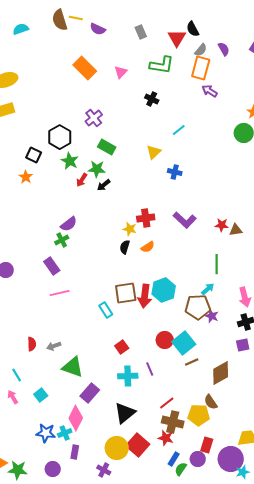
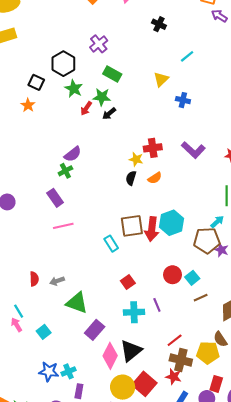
cyan square: (184, 343) -> (192, 278), size x0.6
pink arrow: (13, 397) -> (17, 325), moved
pink diamond: (76, 418) -> (110, 356), moved

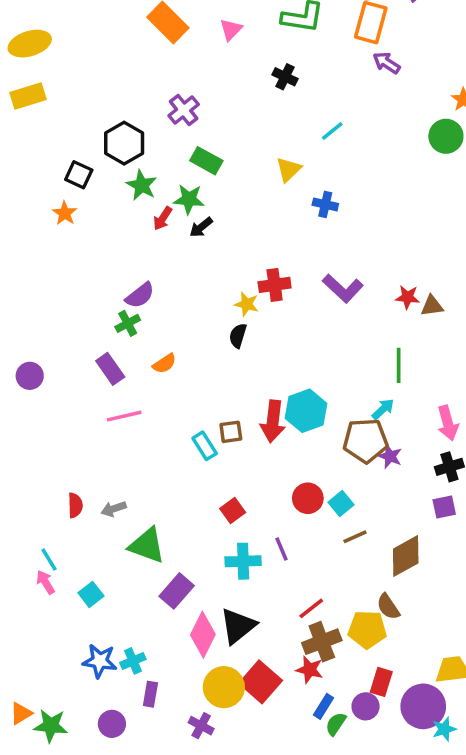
orange semicircle: (155, 178) -> (164, 364), moved
brown square: (132, 226) -> (231, 432), moved, size x0.6
brown cross: (181, 360) -> (322, 642), turned -35

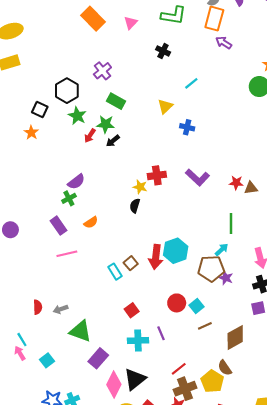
brown square: (231, 432) -> (131, 263), turned -32
yellow pentagon: (367, 629) -> (212, 381), turned 30

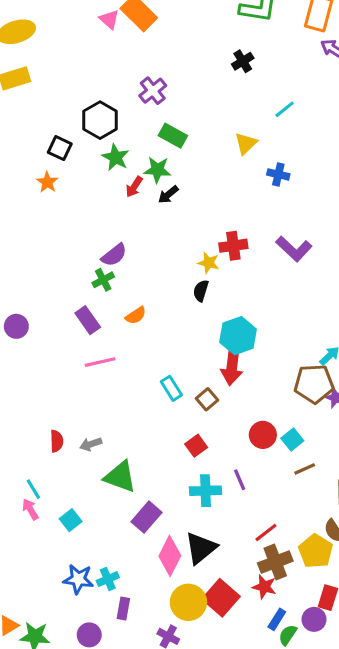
pink triangle: (131, 23) -> (109, 19), moved, turned -32
black cross: (163, 51) -> (243, 61), turned 32
cyan hexagon: (176, 251) -> (238, 336), moved
brown square: (131, 263) -> (207, 399), moved

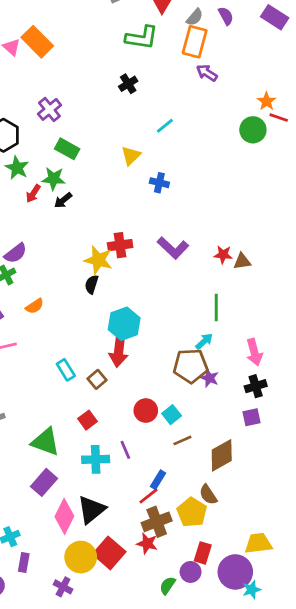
yellow star: (209, 263) -> (98, 260), size x1.5
green triangle: (120, 477) -> (45, 442), moved
blue rectangle: (277, 619) -> (158, 480), moved

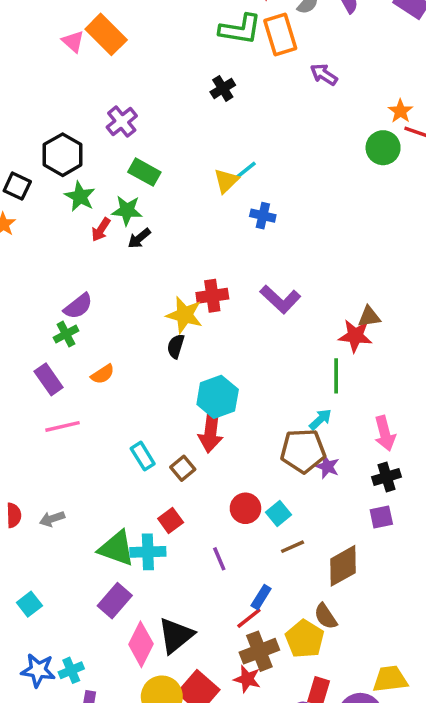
orange rectangle: (195, 42) -> (280, 34), moved, turned -32
cyan line: (165, 126) -> (245, 170), moved
red star: (223, 255) -> (355, 336), moved, size x1.4
cyan cross: (96, 459) -> (148, 552), moved

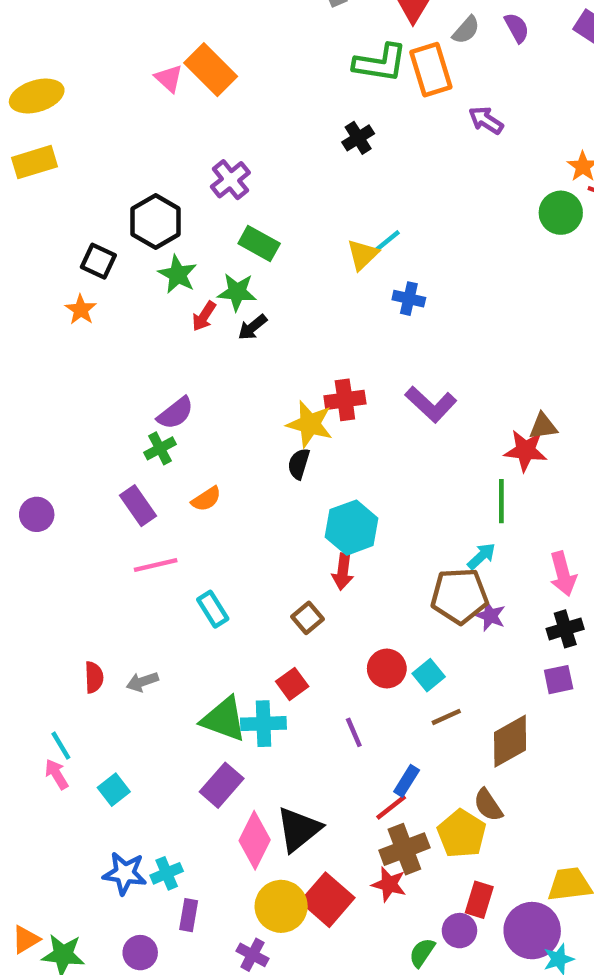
red arrow: (211, 432) -> (343, 572), size x0.7
cyan rectangle: (143, 456) -> (213, 609), moved

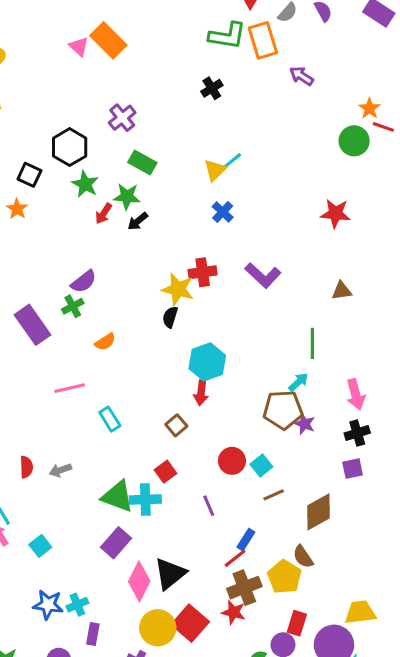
blue cross: (409, 299) -> (223, 212), moved, turned 30
red star: (526, 451) -> (336, 214), moved
purple rectangle: (138, 506) -> (33, 325), moved, size x1.4

